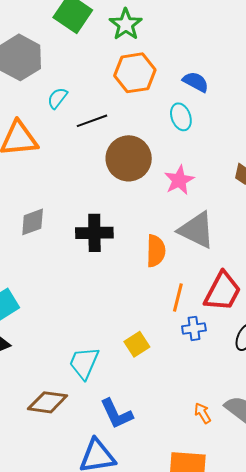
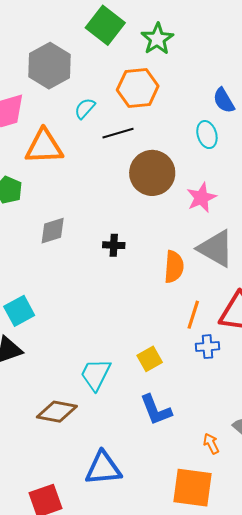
orange hexagon: (135, 73) -> (138, 88), moved
blue semicircle: (196, 82) -> (224, 100), turned -152
black cross: (94, 233) -> (114, 245), size x0.6
orange arrow: (203, 413) -> (211, 444), moved
blue L-shape: (116, 414) -> (156, 410), moved

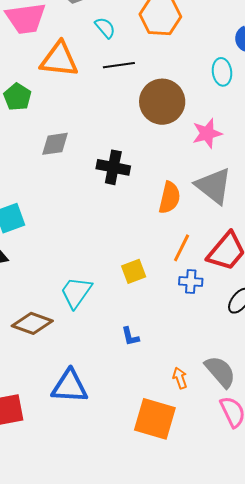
cyan semicircle: (85, 108) -> (105, 28), turned 90
black line: (118, 133) -> (119, 65), moved
black cross: (114, 245) -> (113, 167), size x1.5
yellow square: (150, 359) -> (134, 271), moved
blue L-shape: (156, 410) -> (130, 337), size x0.6

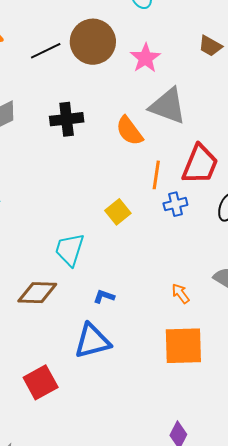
black line: (119, 65) -> (46, 51), moved
orange semicircle: (170, 198) -> (129, 131), turned 148
blue L-shape: (130, 337) -> (104, 296), moved, turned 140
orange arrow: (180, 378) -> (181, 294), moved

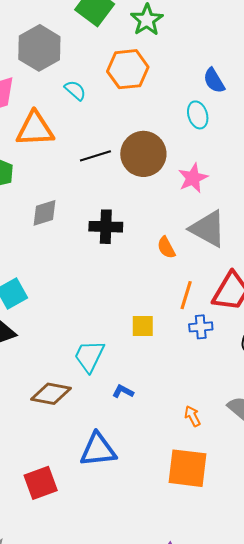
orange semicircle: (129, 131) -> (166, 248), size x0.7
yellow square: (118, 212) -> (143, 326), turned 30
blue L-shape: (104, 296) -> (123, 391), moved

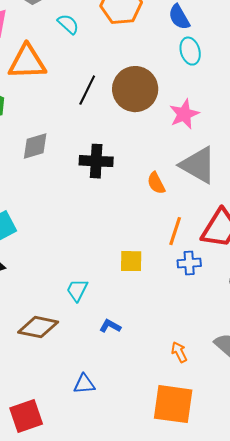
blue semicircle: (214, 81) -> (179, 17), moved
black line: (95, 156) -> (87, 90), turned -48
cyan trapezoid: (89, 356) -> (77, 290), size x0.7
blue triangle: (98, 450) -> (84, 384), size x0.6

